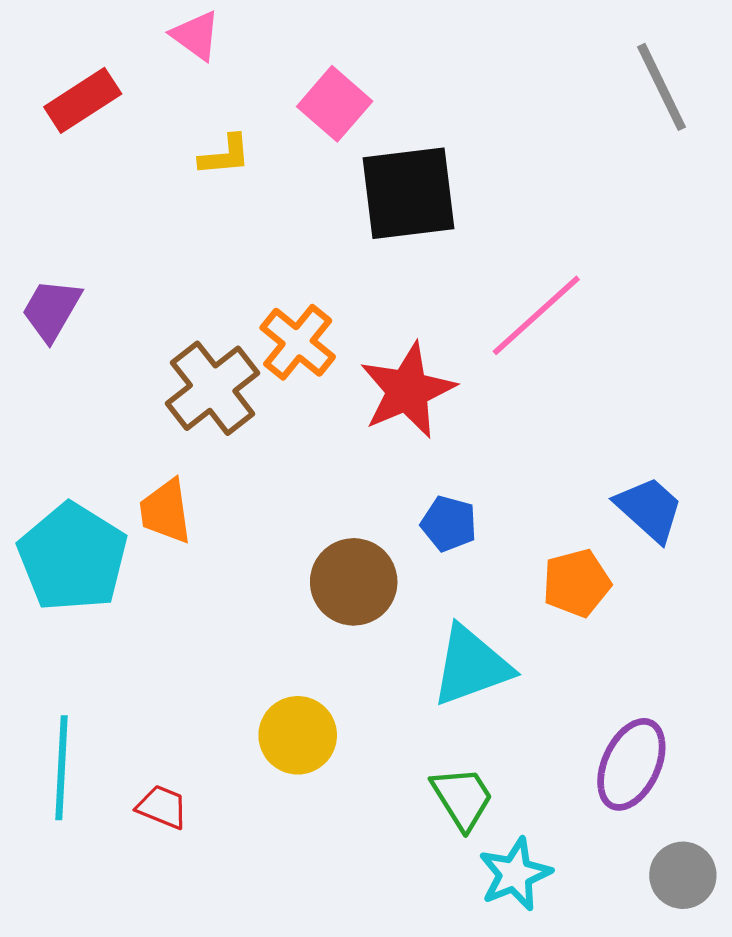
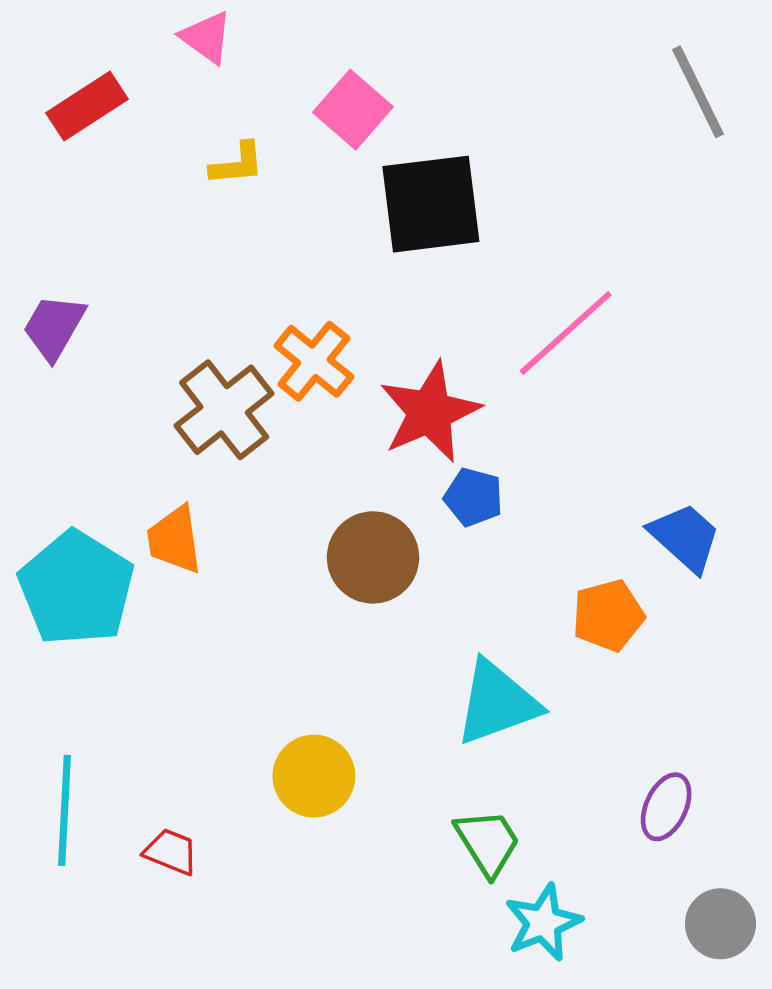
blue pentagon: (449, 524) -> (473, 497), moved
brown circle: (354, 582) -> (373, 557), moved
purple ellipse: (631, 764) -> (666, 807), size x0.7

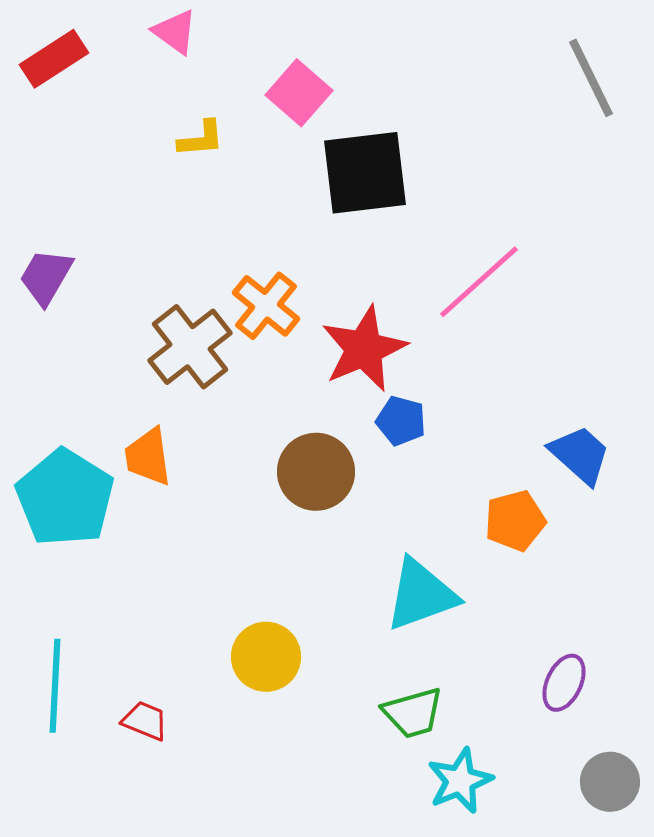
red rectangle: (87, 106) -> (54, 59), moved
green trapezoid: (488, 842) -> (413, 713), turned 106

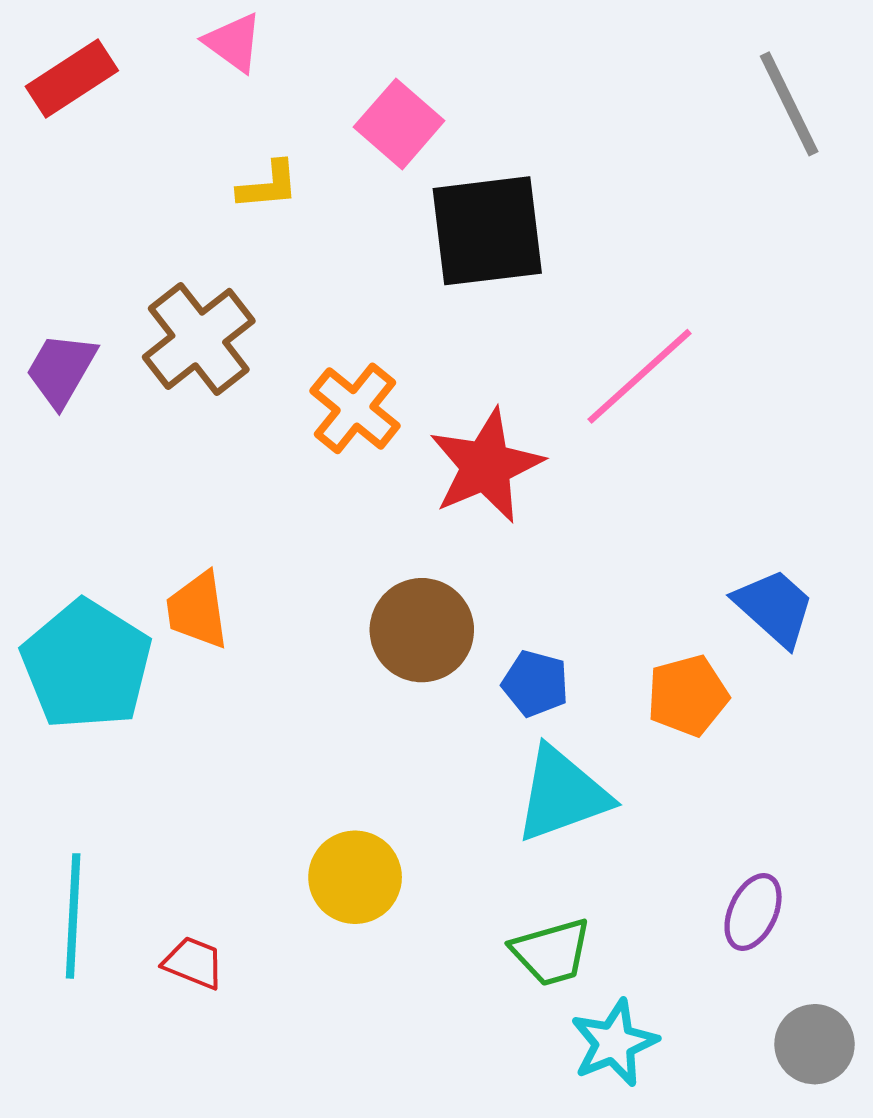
brown cross: (190, 347) -> (199, 339), moved
blue pentagon: (401, 421) -> (535, 684), moved

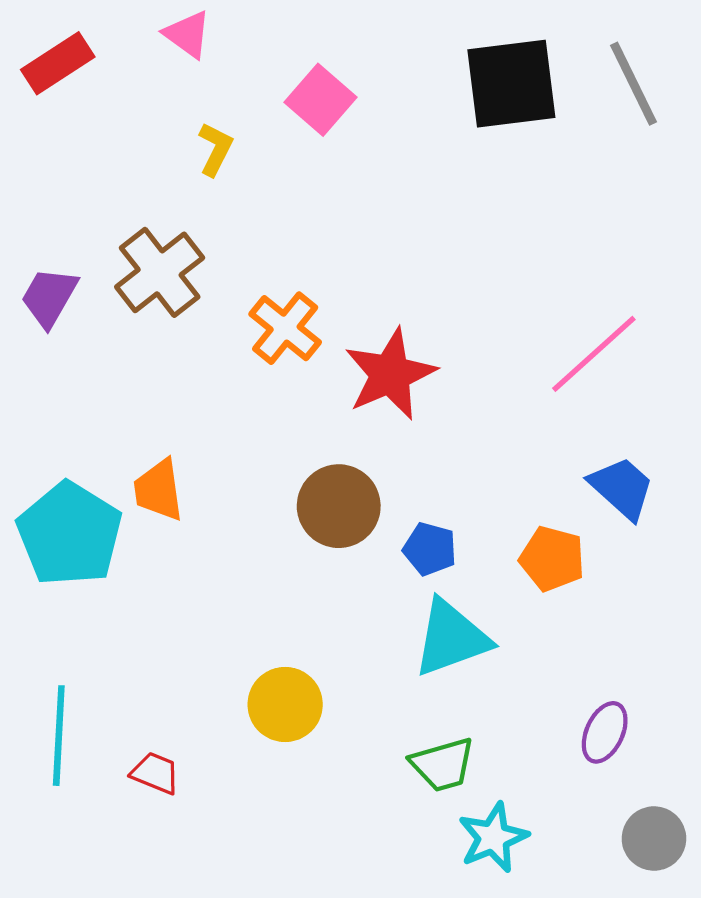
yellow L-shape: (268, 185) -> (215, 149), turned -58
black square: (487, 231) -> (511, 84), moved
pink line: (640, 376) -> (594, 354), moved
orange pentagon: (688, 696) -> (552, 559), turned 30

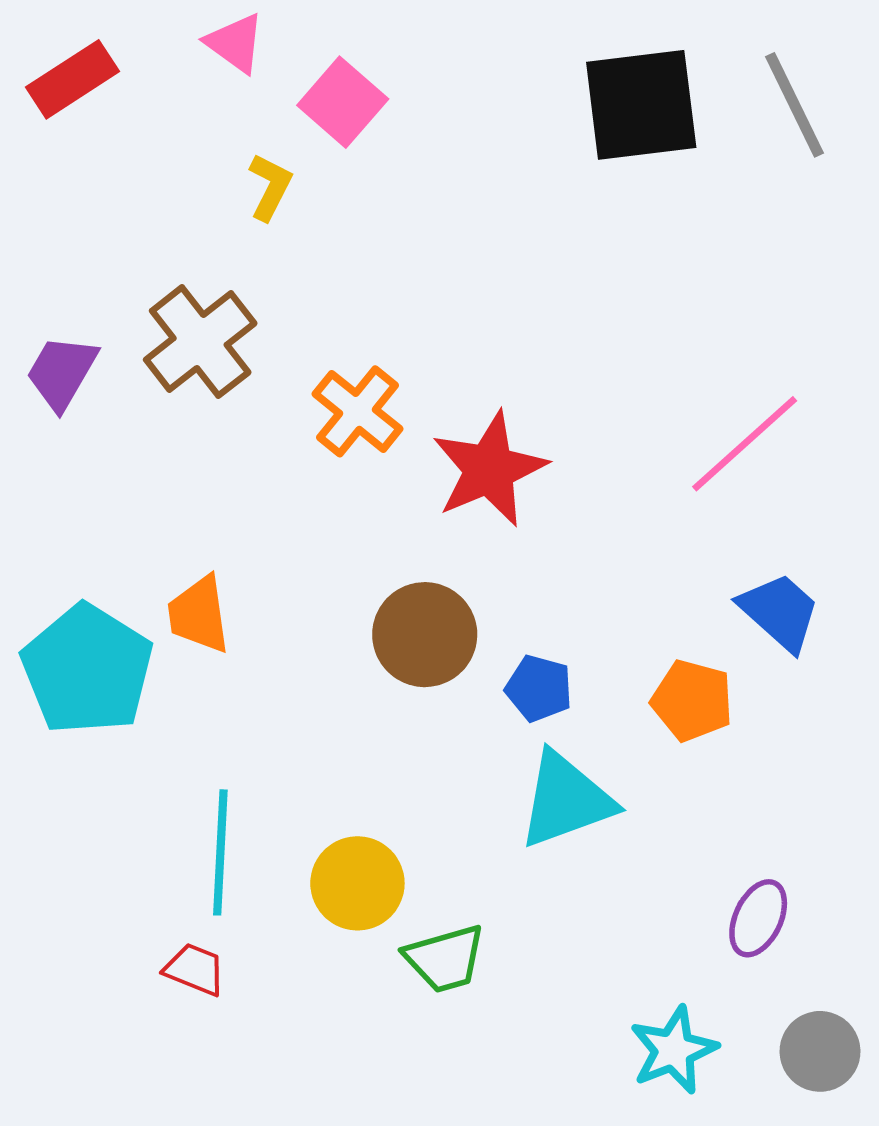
pink square: (320, 100) -> (343, 102), moved
cyan line: (59, 736) -> (220, 852), moved
green trapezoid: (443, 765) -> (445, 959), moved
cyan star: (493, 837) -> (673, 1050), moved

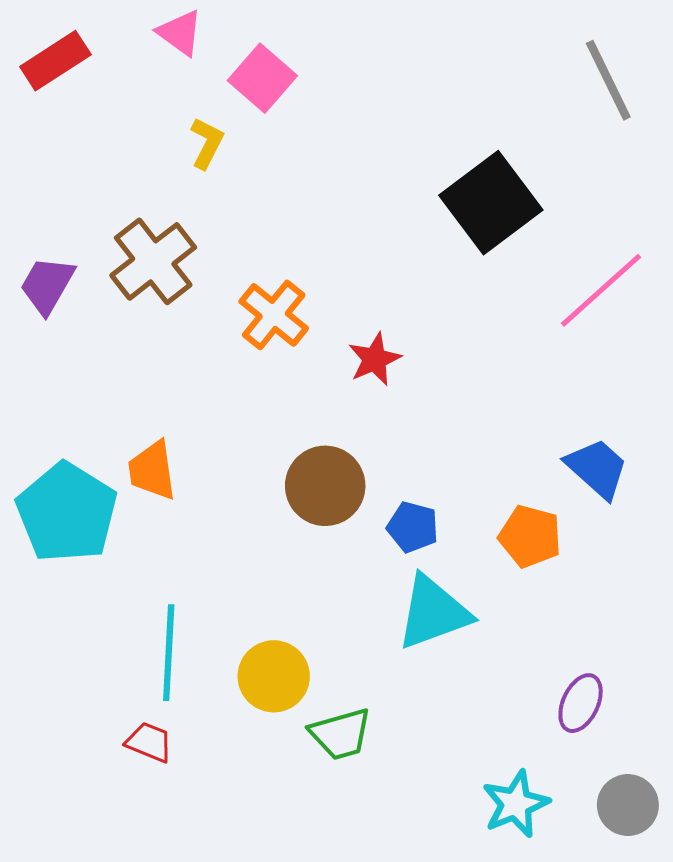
black square: (641, 105) -> (491, 203), moved, turned -30
pink line: (745, 444) -> (601, 290), moved
red star: (489, 469) -> (375, 359), size x0.6

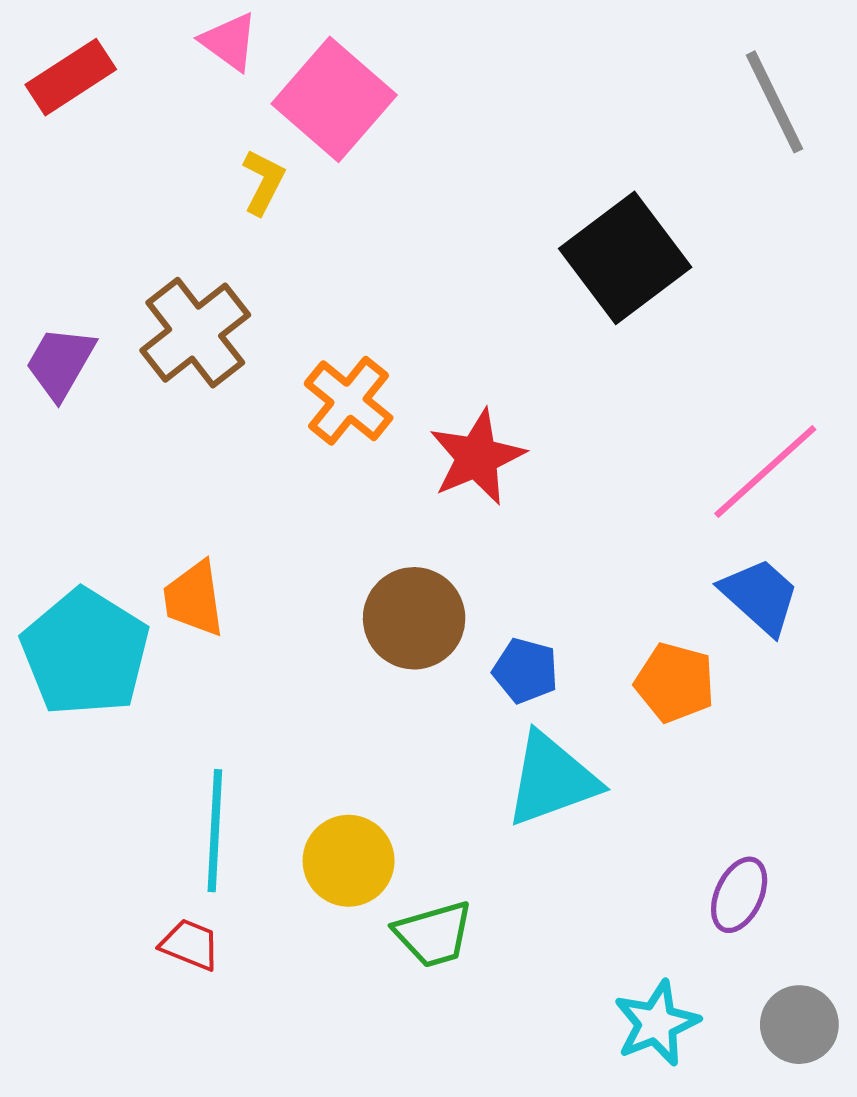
pink square: (262, 78) -> (334, 99), size x1.4
pink line: (601, 290) -> (765, 472), moved
red star: (375, 359) -> (477, 457), size x1.4

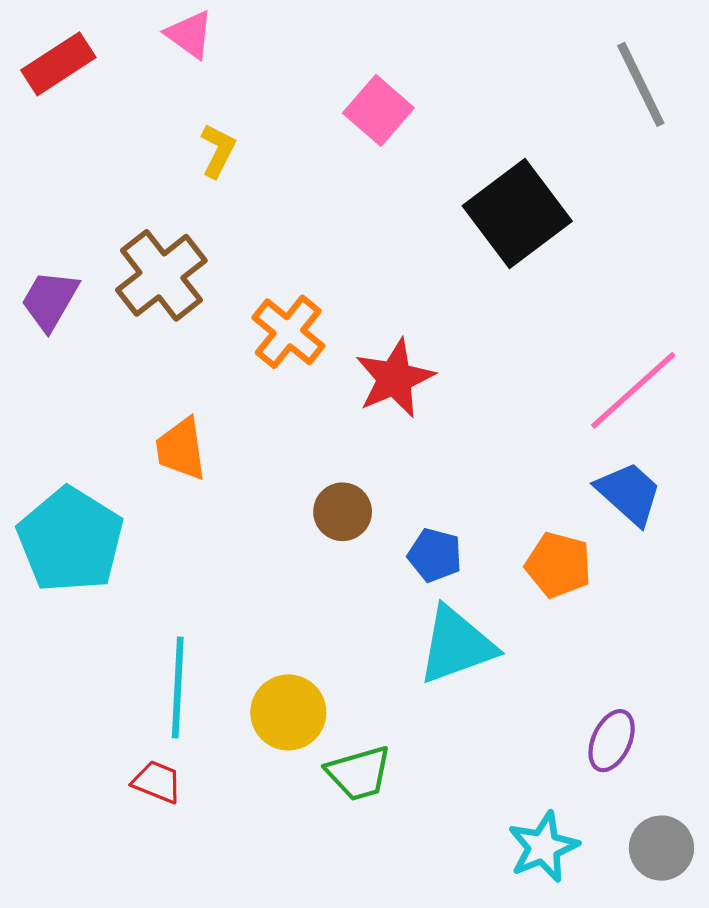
pink square: (334, 99) -> (378, 110), moved, size x0.7
orange trapezoid: (194, 599) -> (181, 449), moved
brown circle: (414, 618) -> (343, 512), size x0.7

